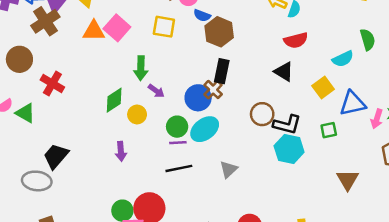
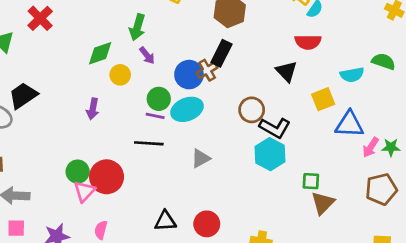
green semicircle: (368, 40) -> (383, 61), turned -70
green square: (329, 130) -> (311, 181), moved

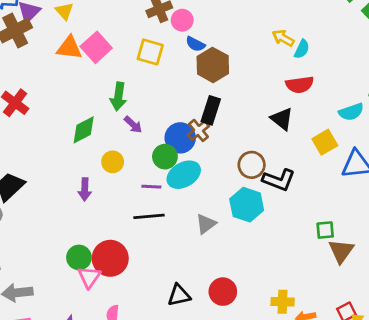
yellow circle: (120, 75) -> (113, 162), moved
green circle: (159, 99) -> (165, 157), moved
cyan hexagon: (270, 154) -> (247, 205), moved

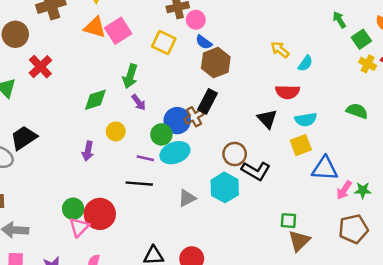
cyan semicircle: (302, 49) -> (305, 63), moved
cyan semicircle: (351, 112) -> (306, 120), moved

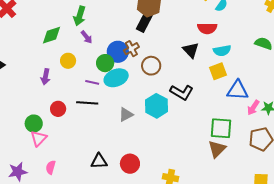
black rectangle: (207, 101) -> (144, 22), moved
brown circle: (235, 154) -> (151, 66), moved
red circle: (100, 214) -> (58, 109), moved, size x0.6
green square: (288, 221) -> (221, 128), moved, size x1.6

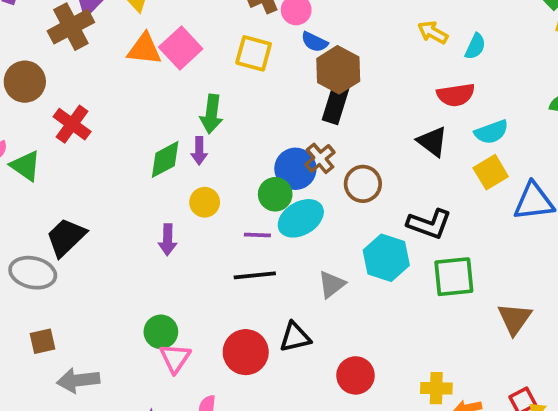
purple arrow: (87, 37) -> (199, 151), moved, turned 48
red circle: (58, 109) -> (246, 352), moved, size x1.5
green square: (221, 128) -> (454, 277), moved
black triangle: (99, 161) -> (295, 337), moved

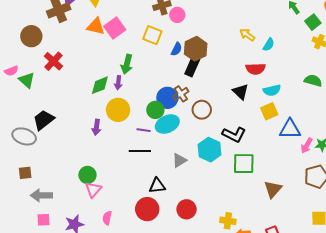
blue semicircle: (314, 42) -> (176, 49), moved, turned -96
yellow circle: (205, 202) -> (118, 110), size x1.5
red circle: (246, 352) -> (147, 209), moved

